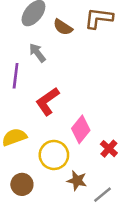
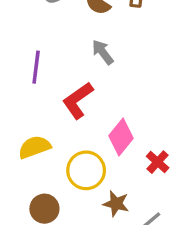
gray arrow: (37, 53) -> (103, 52), moved

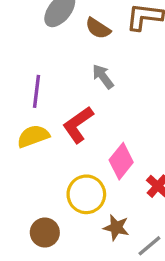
yellow semicircle: (34, 147) -> (33, 136), moved

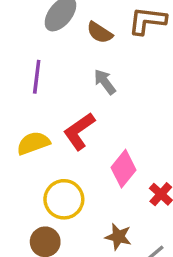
purple line: (37, 91) -> (37, 77), moved
yellow circle: (86, 194) -> (64, 199), moved

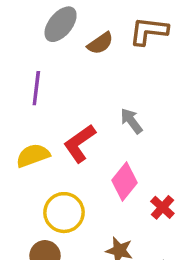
brown semicircle: (100, 33) -> (100, 43), turned -68
gray arrow: (105, 82) -> (131, 121), moved

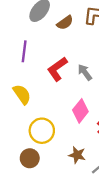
red L-shape: (80, 143) -> (57, 69), moved
yellow semicircle: (33, 156) -> (22, 94), turned 75

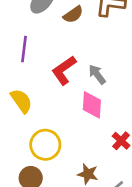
pink diamond: (80, 111) -> (92, 105), moved, turned -35

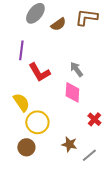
red L-shape: (64, 70) -> (39, 72), moved, turned -85
yellow semicircle: (21, 101) -> (21, 102), moved

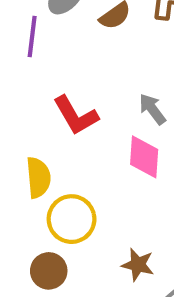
purple line: (21, 50) -> (32, 37), moved
yellow semicircle: (21, 102) -> (38, 178), turned 30

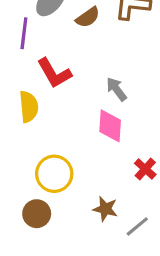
red L-shape: (76, 115) -> (54, 73), moved
yellow semicircle: (38, 178) -> (29, 107), moved

